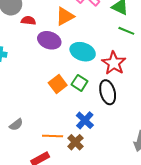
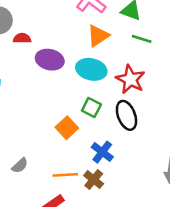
orange triangle: (65, 16) -> (98, 36), moved
orange square: (58, 84) -> (67, 128), moved

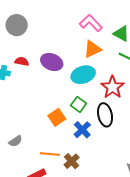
red semicircle: (22, 38) -> (22, 61), moved
cyan ellipse: (91, 69) -> (83, 75), turned -40
blue cross: (102, 152) -> (82, 130), moved

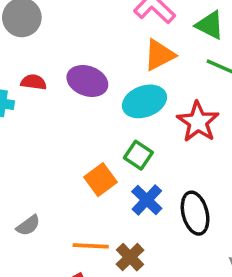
black ellipse: (105, 115) -> (195, 213), moved

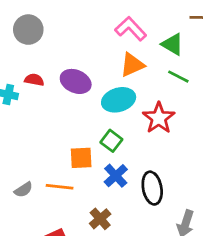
orange square: (100, 180) -> (81, 158), turned 30
orange line: (91, 246) -> (60, 187), moved

